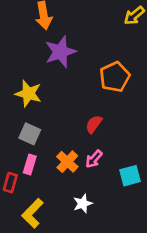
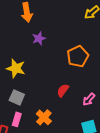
purple star: (60, 52) -> (39, 38), size x0.6
pink arrow: (94, 159) -> (89, 99), moved

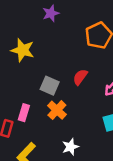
gray square: (17, 97) -> (50, 86), moved

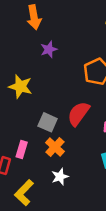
red semicircle: (80, 77) -> (78, 114), size x1.5
white star: (70, 147) -> (60, 177), moved

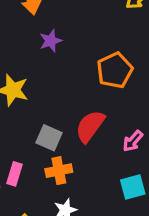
orange cross: (55, 147) -> (59, 171), turned 36

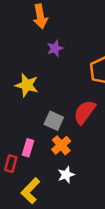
orange cross: (59, 171) -> (61, 145), turned -30

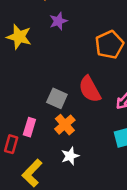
yellow star: (27, 85) -> (19, 37), moved
red semicircle: (84, 112) -> (90, 89), turned -65

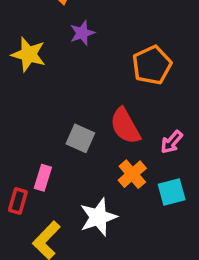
orange cross: (65, 125) -> (132, 174), moved
white star: (70, 156) -> (98, 217), size x1.5

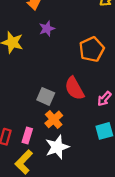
orange cross: (132, 174) -> (54, 119), moved
pink rectangle: (43, 178) -> (27, 136), moved

